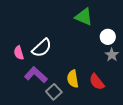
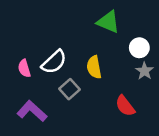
purple L-shape: (36, 75) -> (32, 111), moved
yellow semicircle: (73, 79) -> (94, 67), moved
gray square: (54, 92) -> (70, 89), moved

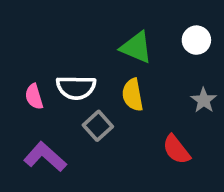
green triangle: (108, 22) -> (136, 47), moved
white circle: (139, 48) -> (196, 40), moved
white semicircle: (54, 62) -> (76, 87), turned 44

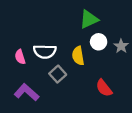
white circle: (196, 40) -> (99, 42), moved
green triangle: (136, 47) -> (89, 19), moved, turned -48
gray star: (204, 100) -> (121, 46), moved

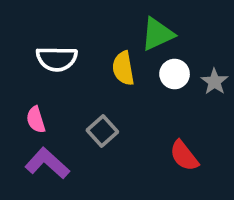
white semicircle: (45, 51) -> (57, 59), moved
yellow semicircle: (78, 56) -> (123, 68), moved
pink semicircle: (20, 57) -> (36, 120), moved

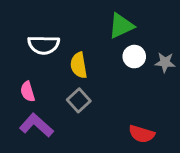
yellow semicircle: (123, 68) -> (79, 65), moved
gray star: (214, 82) -> (165, 62), turned -30
red semicircle: (184, 156) -> (142, 134), moved, turned -35

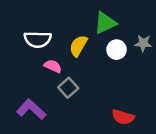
gray star: (165, 62) -> (143, 43), moved
yellow semicircle: (79, 65) -> (78, 46), moved, turned 40
pink semicircle: (28, 92) -> (53, 66), moved, turned 132

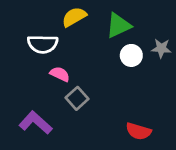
yellow semicircle: (78, 46) -> (74, 17), moved, turned 30

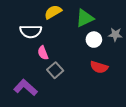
pink semicircle: (60, 74) -> (43, 53), turned -136
red semicircle: (138, 131) -> (99, 67), moved

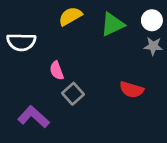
white semicircle: (31, 31) -> (21, 42), moved
white circle: (94, 40) -> (152, 20), moved

